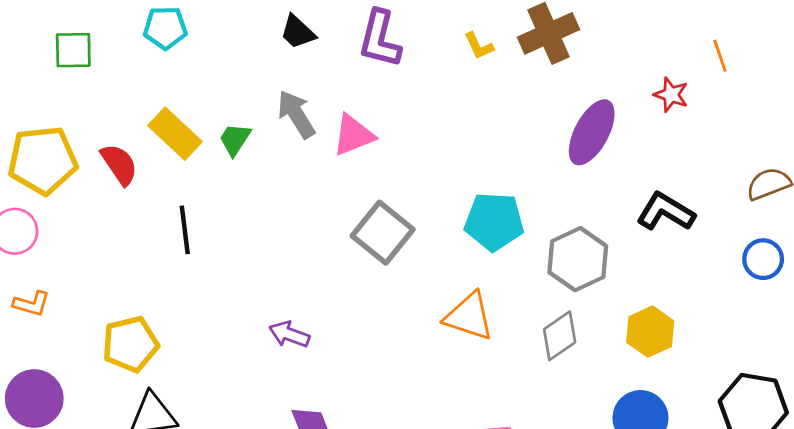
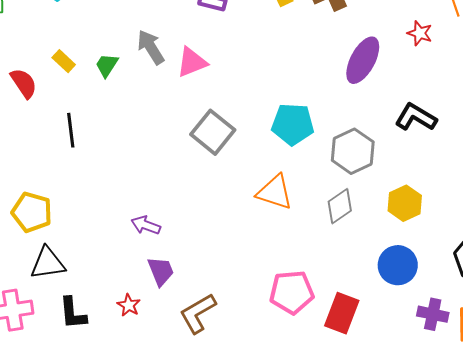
yellow rectangle: (175, 134) -> (64, 61), size x0.6
purple arrow: (289, 334) -> (146, 225), moved
yellow pentagon: (130, 344) -> (32, 212), turned 30

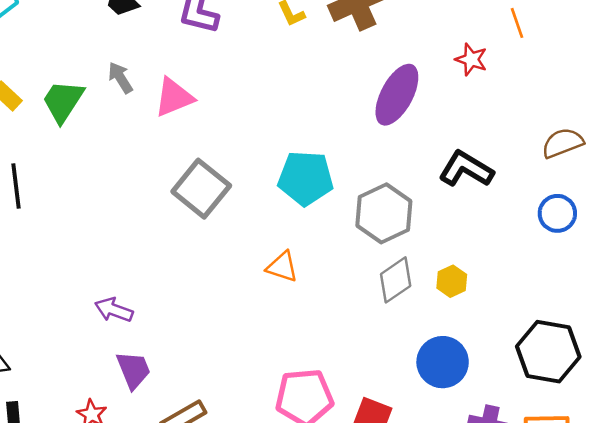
gray arrow: (151, 47) -> (120, 78), size x0.7
green trapezoid: (107, 65) -> (63, 101), size x1.4
orange triangle: (275, 192) -> (282, 267), size x0.7
yellow hexagon: (405, 203) -> (452, 281), size x0.7
gray diamond: (340, 206) -> (396, 280), moved

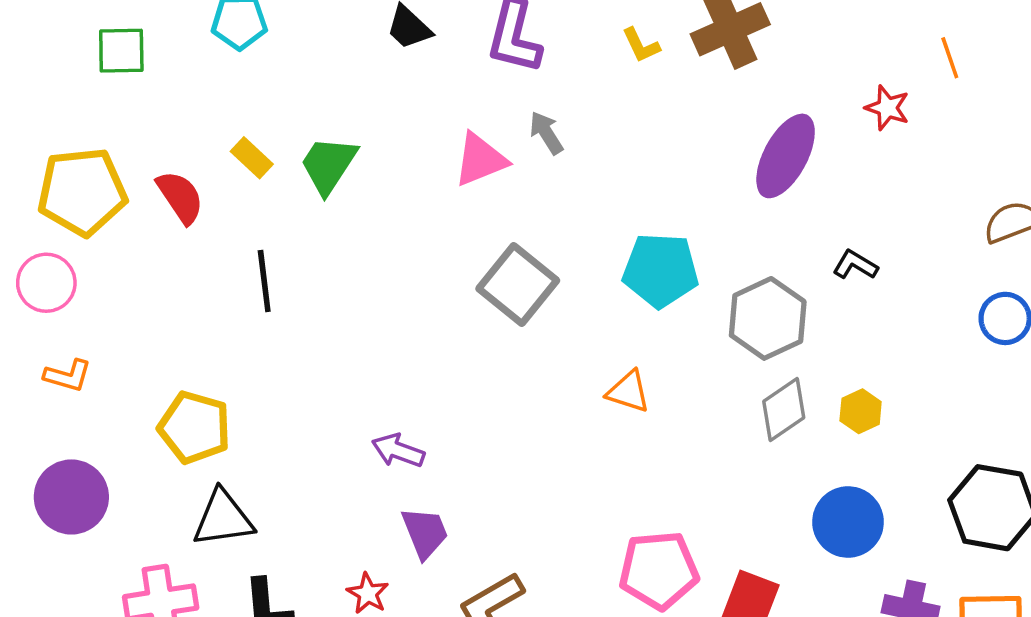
gray arrow: (120, 78) -> (546, 133), moved
black L-shape: (466, 169) -> (855, 265), moved, size x0.6

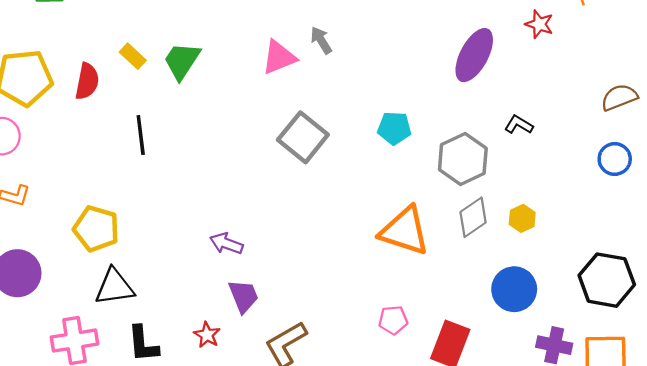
red semicircle: (180, 197) -> (87, 81), turned 45
cyan pentagon: (661, 270) -> (394, 128), size x0.7
orange triangle: (628, 392) -> (405, 231), moved, size x1.8
pink pentagon: (659, 570) -> (393, 320), size x0.6

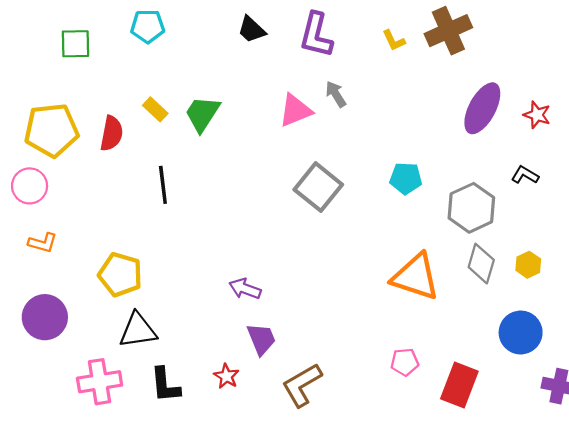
red star: (539, 24) -> (537, 115), moved
gray diamond: (473, 217) -> (481, 264), turned -39

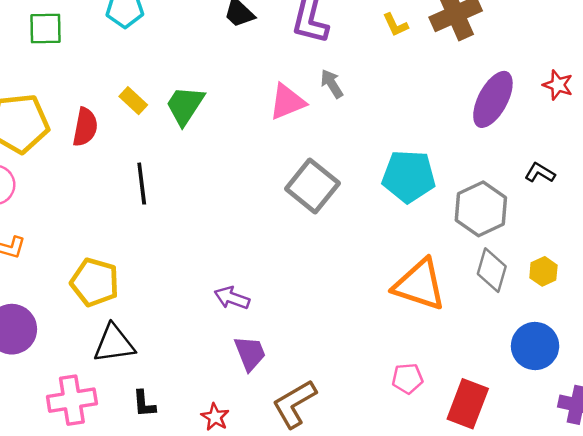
red star: (537, 115) -> (558, 85), moved
cyan pentagon: (406, 178) -> (409, 176), size x1.5
red star: (226, 376) -> (215, 417), moved
black L-shape: (165, 385) -> (144, 404), size x0.7

